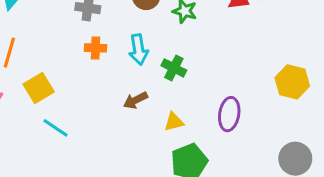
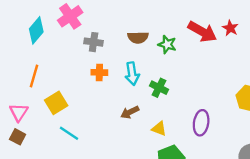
yellow triangle: (174, 122) -> (159, 129), turned 35

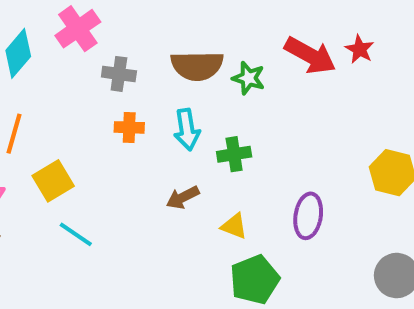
brown semicircle: (138, 37) -> (197, 66), size x1.4
green cross: (159, 88) -> (234, 154), turned -36

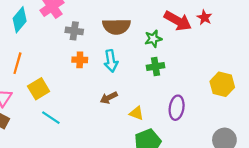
green star: (249, 78) -> (153, 39), moved, turned -30
green cross: (234, 154) -> (155, 66), moved

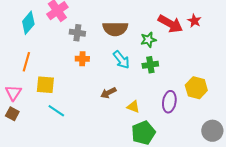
cyan arrow: (111, 61) -> (121, 60), moved, turned -30
yellow hexagon: (222, 84) -> (196, 88), moved
yellow square: (39, 89) -> (45, 85), turned 36

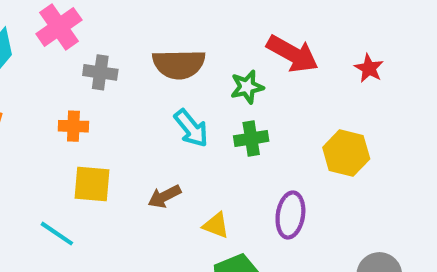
red star: (194, 21) -> (369, 68), moved
orange cross: (82, 59) -> (73, 126), moved
yellow square: (45, 85) -> (92, 184), moved
yellow hexagon: (196, 88) -> (346, 153), moved

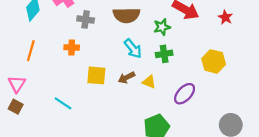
yellow square: (92, 184) -> (96, 75), moved
brown arrow: (164, 196) -> (126, 78), moved
purple ellipse: (290, 215) -> (185, 94), turned 35
yellow triangle: (216, 225) -> (149, 82), moved

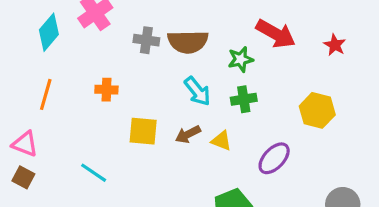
gray cross: (86, 19) -> (146, 40), moved
pink triangle: (17, 84) -> (25, 144), turned -42

